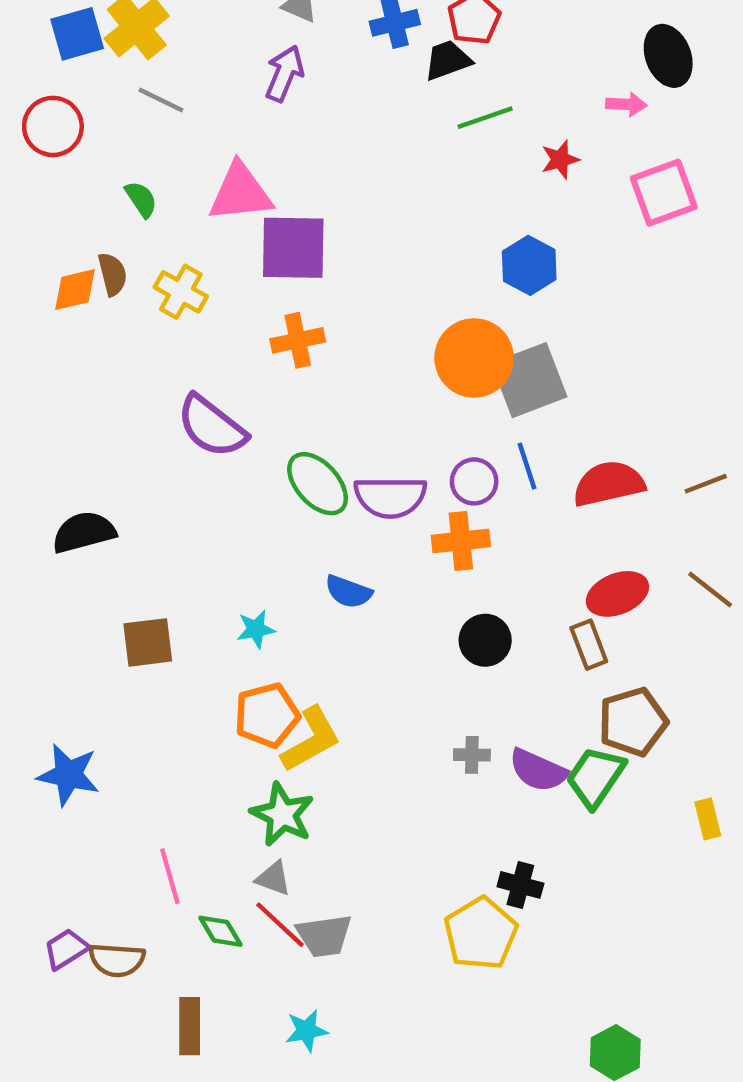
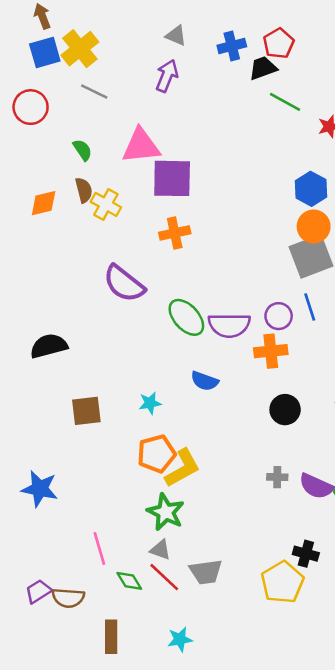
green line: (485, 118) -> (285, 102), turned 48
brown semicircle: (112, 274) -> (84, 190), moved
orange circle: (474, 358) -> (314, 226), moved, size x0.7
gray trapezoid: (324, 936) -> (206, 572), moved

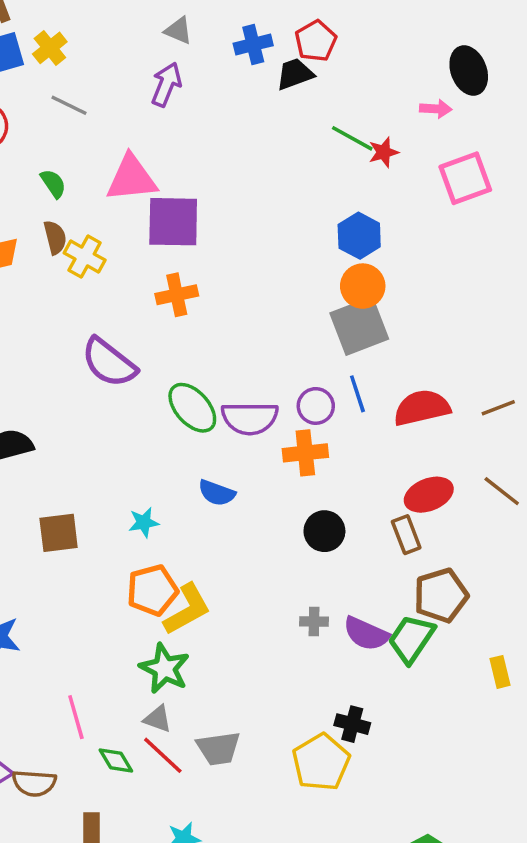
yellow cross: (80, 49) -> (50, 48), size x0.7
green line: (285, 102) -> (352, 138), moved

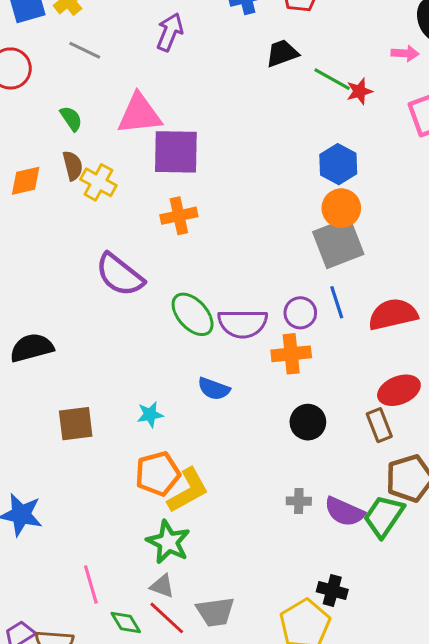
black trapezoid: (295, 74) -> (282, 53), moved

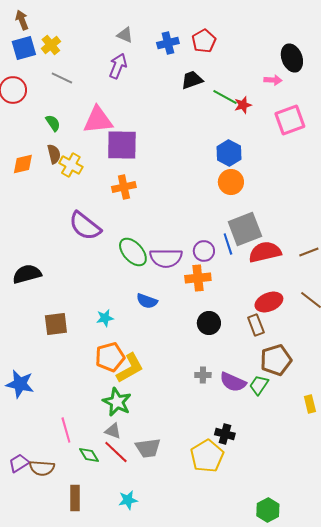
gray square: (338, 243) -> (245, 229), moved
green trapezoid: (384, 516) -> (259, 385), size x0.7

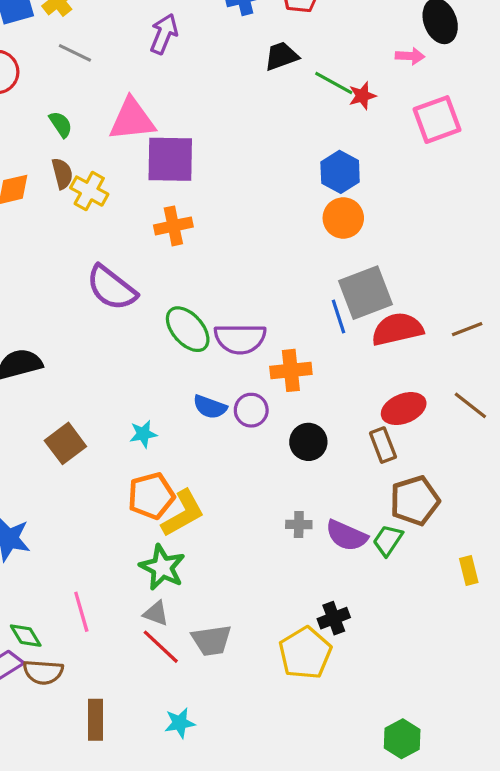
purple circle: (204, 251) -> (251, 410), moved
brown square: (56, 324) -> (65, 443), turned -30
black cross: (225, 434) -> (334, 618), turned -36
green diamond: (89, 455) -> (26, 636), moved

